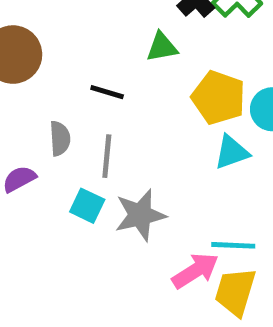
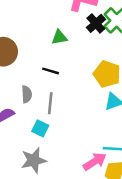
green triangle: (162, 47) -> (59, 37), moved
gray star: (140, 215) -> (34, 160), moved

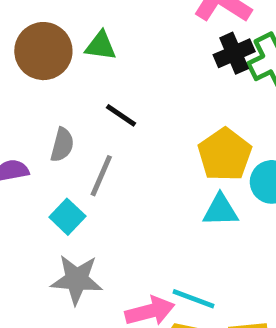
green triangle: (59, 37) -> (101, 46), moved
gray star: (34, 160) -> (77, 279), moved

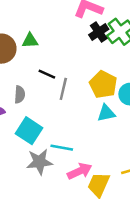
gray line: (101, 176) -> (63, 89), moved
cyan square: (67, 217) -> (29, 131), size x1.5
cyan line: (193, 299) -> (62, 148), moved

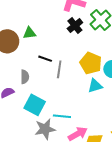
black cross: (99, 32) -> (75, 26), moved

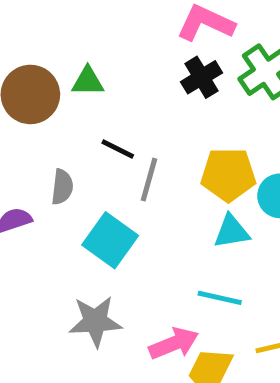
yellow pentagon: (91, 63) -> (228, 175), turned -30
cyan square: (35, 105) -> (110, 240), moved
cyan line: (62, 116) -> (220, 298), moved

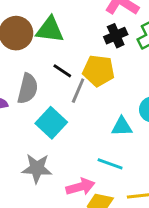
green triangle: (88, 81) -> (50, 30), size x1.5
yellow pentagon: (228, 175) -> (99, 71), moved
gray semicircle: (62, 187) -> (28, 89), size x1.5

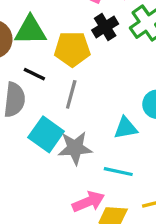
black line: (62, 71) -> (34, 74), moved
yellow pentagon: (99, 71) -> (72, 49), moved
gray star: (37, 168) -> (75, 148), moved

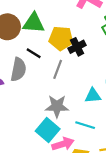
black cross: (105, 27) -> (77, 47), moved
cyan square: (46, 134) -> (48, 130), moved

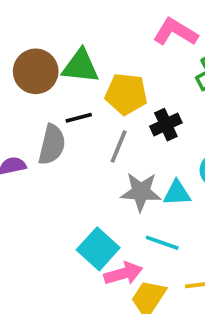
black cross: (77, 47) -> (166, 125), moved
black line: (34, 53) -> (79, 118), turned -48
gray star: (57, 106) -> (141, 192), moved

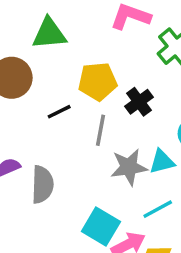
green triangle: (80, 66) -> (49, 34), moved
gray semicircle: (52, 145) -> (42, 184), moved
cyan line: (162, 243) -> (158, 209), turned -36

